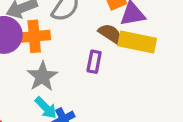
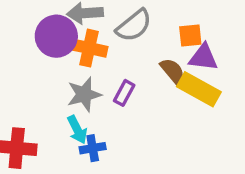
purple rectangle: (94, 62) -> (124, 93), moved

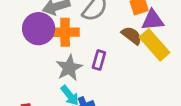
yellow rectangle: (199, 89) -> (154, 45), turned 32

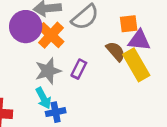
orange cross: (65, 32) -> (51, 35), turned 32

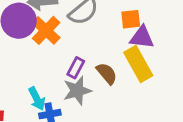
brown semicircle: (116, 51) -> (107, 73), moved
gray star: (48, 71) -> (77, 91), moved

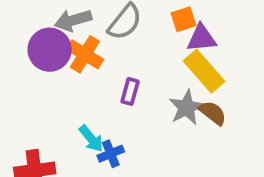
brown semicircle: (107, 73) -> (213, 113), moved
gray star: (77, 91) -> (186, 107), moved

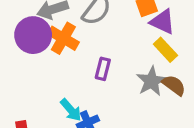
purple triangle: (202, 38) -> (163, 22), turned 32
yellow rectangle: (204, 71) -> (165, 50), size x0.7

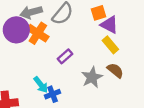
purple rectangle: (103, 69) -> (65, 56), turned 32
gray star: (151, 81) -> (92, 77), moved

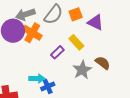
orange square: (99, 13) -> (76, 14), moved
yellow rectangle: (110, 45) -> (76, 42), moved
cyan arrow: (41, 85) -> (37, 79), turned -49

